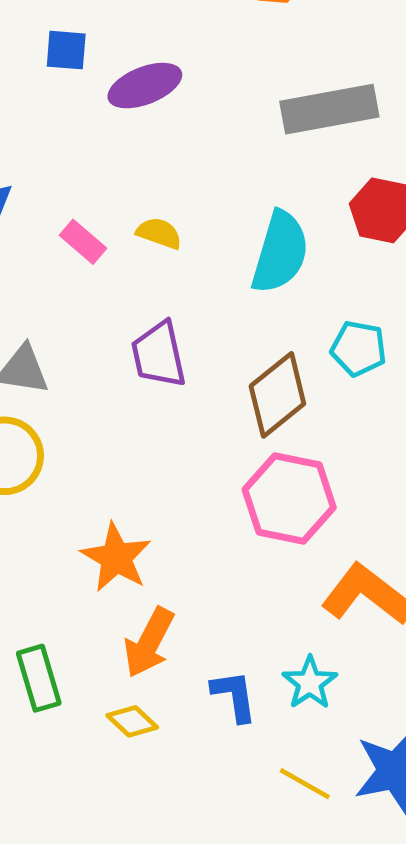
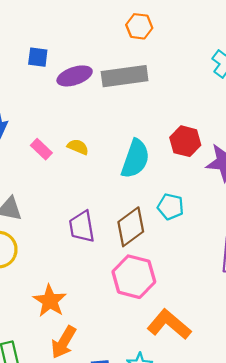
gray rectangle: (329, 109) -> (125, 76), moved
purple trapezoid: (159, 355) -> (82, 227), moved

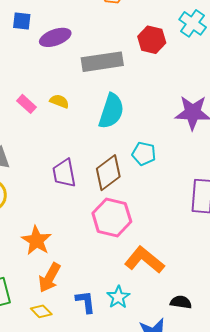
gray rectangle: (125, 76) -> (102, 62), moved
red hexagon: (185, 141) -> (152, 40), moved

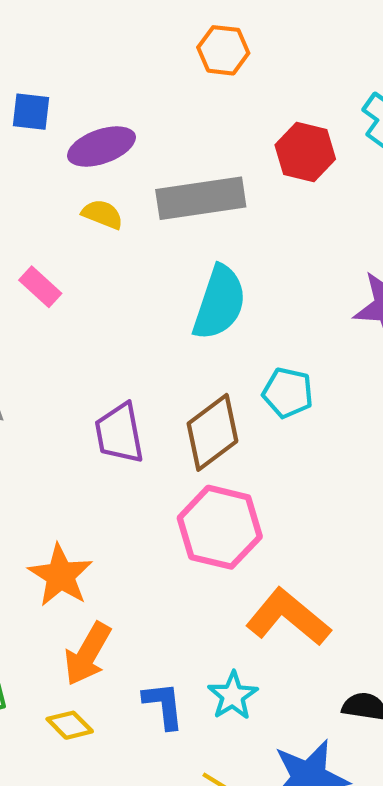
yellow semicircle: (59, 101) -> (102, 214), moved

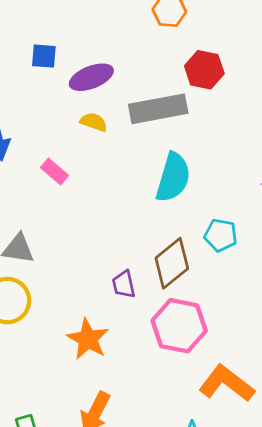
red hexagon: (305, 152) -> (204, 70), moved
purple trapezoid: (119, 433) -> (124, 284), moved, size x0.7
orange star: (60, 575) -> (88, 339), moved

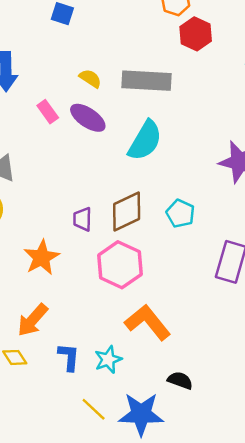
red hexagon: (204, 70) -> (196, 34), moved
purple ellipse: (91, 77) -> (88, 118), moved, turned 42
cyan pentagon: (221, 235) -> (180, 213), moved

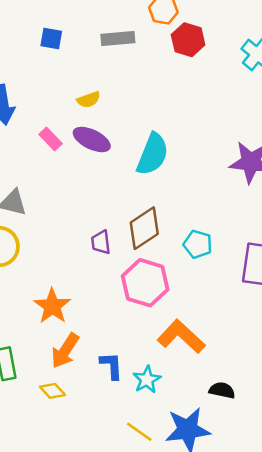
yellow semicircle: (90, 78) -> (89, 100), turned 135
gray rectangle: (147, 81) -> (118, 39), moved, size x0.7
cyan pentagon: (180, 213) -> (198, 244), moved
orange star: (42, 257) -> (52, 306), moved
blue L-shape: (69, 357) -> (111, 366), moved

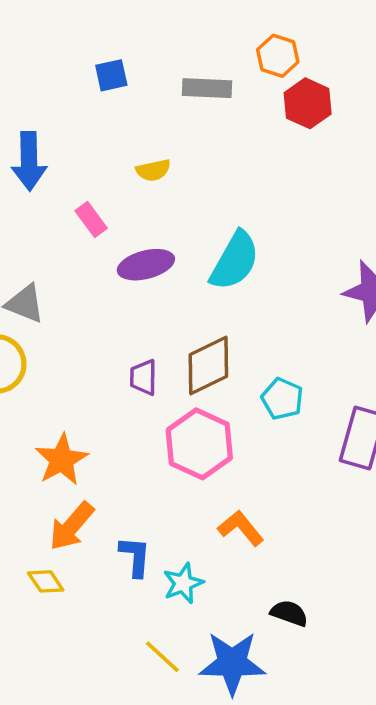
blue square: (51, 38) -> (111, 75), turned -30
purple ellipse: (92, 139) -> (146, 265), moved, turned -48
orange L-shape: (181, 337) -> (241, 528), size x0.7

